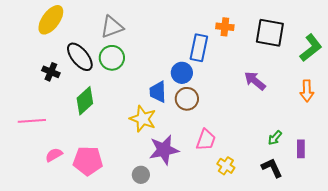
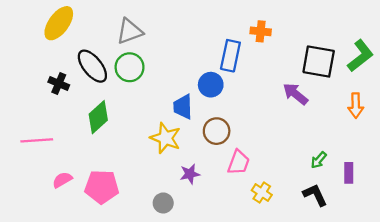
black square: (270, 33) -> (319, 61), moved
brown circle: (187, 99) -> (217, 131), moved
purple star: (164, 150) -> (190, 174), size x0.6

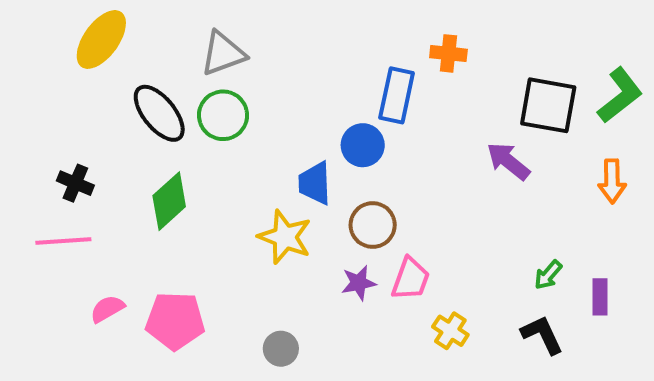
black cross: (59, 84) -> (75, 183), moved
purple star: (190, 174) -> (359, 283), moved

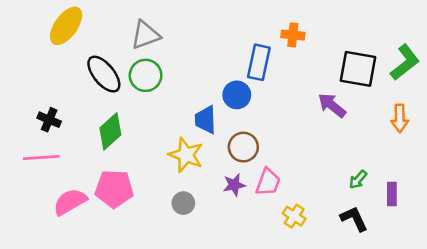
pink semicircle: (107, 309) -> (70, 202), size x1.5
pink pentagon: (175, 321) -> (114, 189), moved
gray circle: (281, 349) -> (183, 203), moved

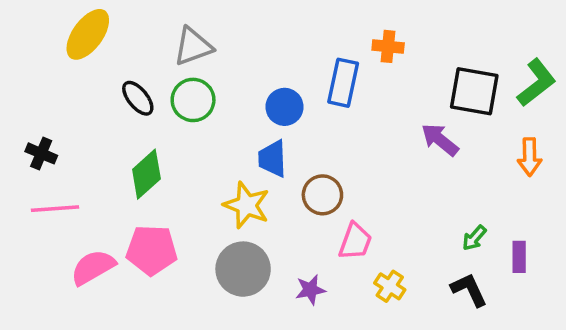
black ellipse: (104, 74) -> (138, 98), size x0.7
blue circle: (237, 95) -> (285, 107), moved
black cross: (49, 120) -> (41, 153), moved
purple star: (234, 185) -> (310, 290), moved
gray circle: (183, 203) -> (243, 269), size x1.8

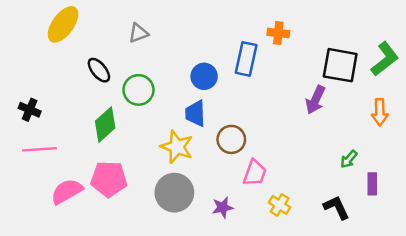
gray triangle: (193, 46) -> (139, 33), size x0.7
green circle: (193, 100) -> (139, 90), moved
purple arrow: (440, 140) -> (315, 100), turned -104
green arrow: (474, 238) -> (349, 159), moved

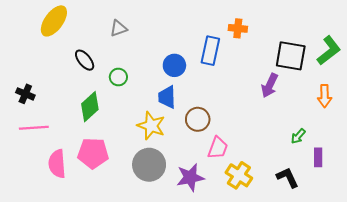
green circle: (139, 90) -> (118, 77), size x0.7
pink semicircle: (67, 191) -> (57, 164), turned -64
yellow cross: (280, 205) -> (239, 175), size x1.4
purple star: (223, 207) -> (190, 177), size x1.5

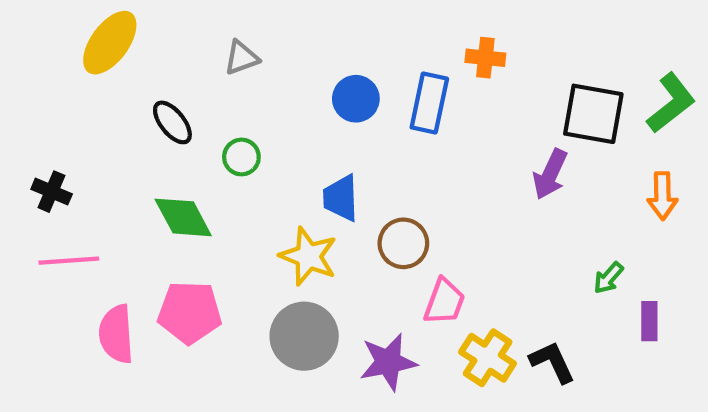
blue circle: (174, 65) -> (356, 99), moved
green diamond: (90, 107) -> (183, 217), turned -76
black L-shape: (288, 177) -> (552, 362), moved

